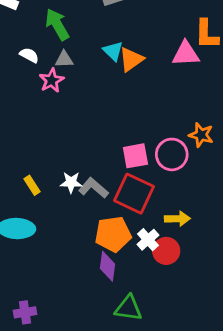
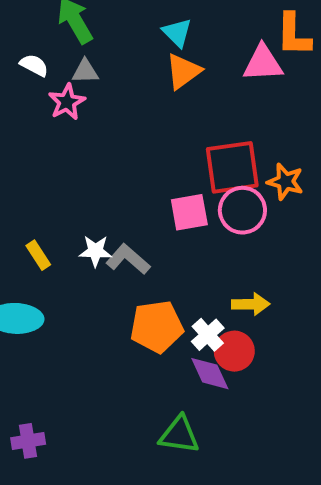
cyan triangle: (113, 51) -> (177, 33), moved
red square: (134, 194) -> (232, 167), moved, turned -33
purple diamond: (107, 266) -> (210, 374), moved, turned -32

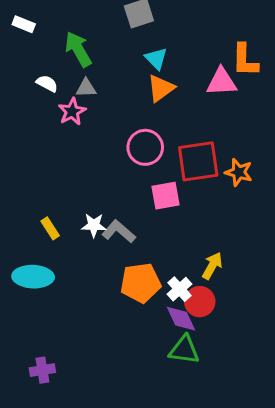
pink circle: (242, 210) -> (145, 147), moved
yellow arrow: (251, 304) -> (212, 266), turned -60
green triangle: (179, 435) -> (184, 350), moved

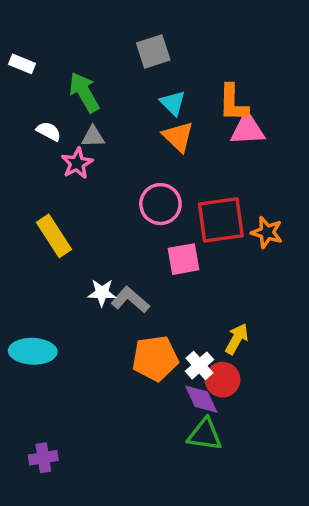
orange L-shape: (245, 60) -> (233, 103), moved
orange triangle: (161, 88) -> (178, 137), turned -40
yellow rectangle: (50, 228) -> (54, 236), moved, size x1.6

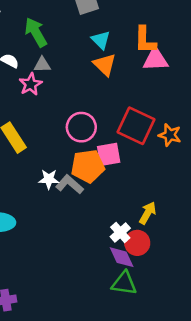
pink circle: (160, 204) -> (81, 127), moved
red square: (221, 220) -> (136, 126), turned 33
orange pentagon: (155, 358) -> (88, 166), moved

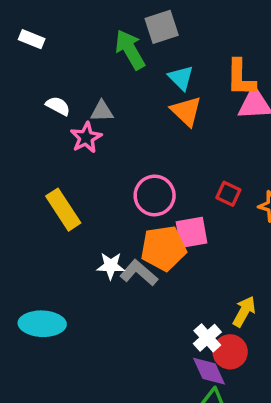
green arrow: (36, 32) -> (130, 50), moved
red square: (136, 126) -> (228, 194), size x0.5

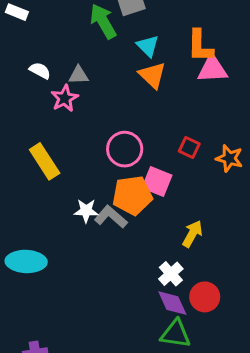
pink square: (191, 232) -> (157, 181), turned 32
yellow arrow: (244, 311) -> (192, 234), moved
red circle: (230, 352) -> (205, 297), moved

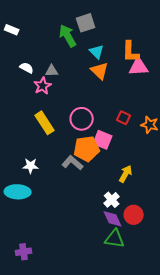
yellow rectangle: (45, 161) -> (45, 123), moved
white star: (86, 211) -> (31, 166), moved

